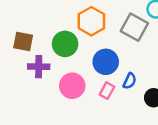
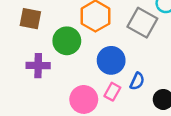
brown square: (23, 41) -> (30, 19), moved
pink circle: (72, 86) -> (84, 99), moved

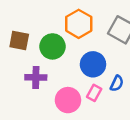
brown square: (30, 19) -> (19, 41), moved
purple cross: (38, 66) -> (36, 77), moved

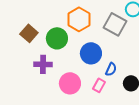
brown square: (19, 41) -> (29, 33), turned 30
pink rectangle: (94, 93) -> (99, 85), moved

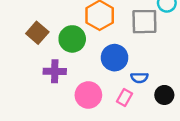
gray square: (115, 24) -> (144, 22), turned -30
blue semicircle: (111, 69) -> (139, 78), turned 64

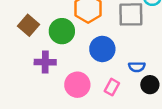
blue semicircle: (139, 78) -> (137, 67), moved

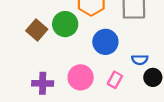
brown square: (29, 25) -> (37, 30), moved
purple cross: (45, 62) -> (43, 83), moved

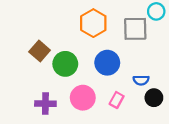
green circle: (65, 24) -> (65, 64), moved

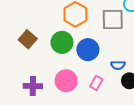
green circle: (65, 64) -> (62, 42), moved

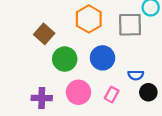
brown square: (28, 39) -> (44, 34), moved
green circle: (62, 42) -> (65, 59), moved

